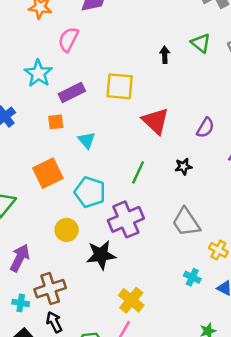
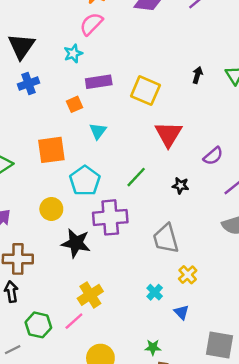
pink semicircle: (68, 39) -> (91, 24), moved
cyan star: (38, 73) -> (73, 53), size x0.7
orange square: (56, 122) -> (75, 104), turned -35

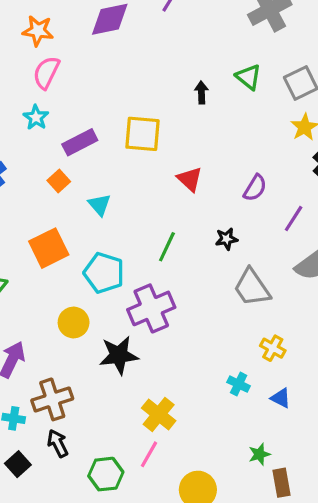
red triangle: (168, 134) -> (190, 179), size x0.7
gray trapezoid: (166, 239) -> (252, 288), moved

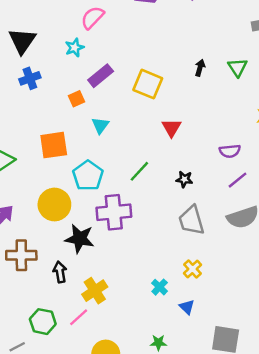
purple rectangle: (80, 142) -> (101, 76), turned -30
purple semicircle: (255, 188) -> (230, 151), moved, turned 36
yellow circle: (74, 322) -> (54, 205), size x1.4
black arrow: (58, 443) -> (60, 272), moved

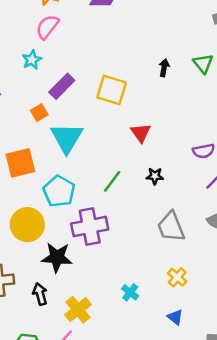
cyan triangle: (100, 125) -> (67, 138), size x1.8
black star: (184, 179) -> (155, 176), moved
cyan cross: (160, 287) -> (130, 292), moved

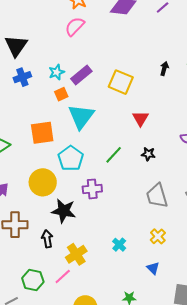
cyan star: (32, 60) -> (57, 72), moved
purple cross: (90, 227) -> (92, 189), size x0.7

